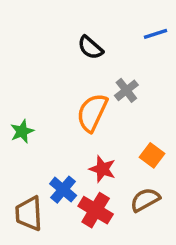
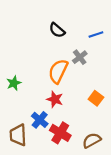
blue line: (155, 34) -> (96, 34), moved
red star: (102, 169) -> (55, 99), moved
brown semicircle: (145, 200) -> (92, 140), moved

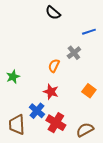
black semicircle: (57, 30) -> (53, 13), moved
orange semicircle: (58, 71) -> (54, 66), size x0.6

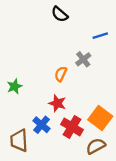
orange square: (89, 91) -> (100, 118), moved, size x1.5
red cross: (56, 123) -> (72, 127), moved

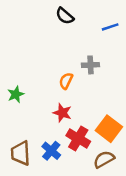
blue line: (100, 36) -> (110, 27), moved
gray cross: (83, 59) -> (90, 65), turned 35
blue cross: (42, 125) -> (51, 151), moved

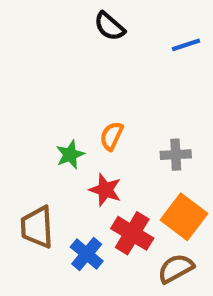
gray cross: (90, 65) -> (176, 155), moved
green star: (16, 94) -> (70, 155), moved
brown trapezoid: (21, 153) -> (37, 227), moved

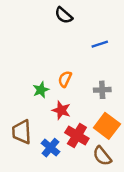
blue line: (186, 45) -> (100, 44), moved
brown semicircle: (176, 268) -> (102, 156), turned -100

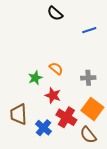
blue line: (100, 44) -> (89, 30), moved
orange semicircle: (65, 79) -> (56, 68), turned 104

